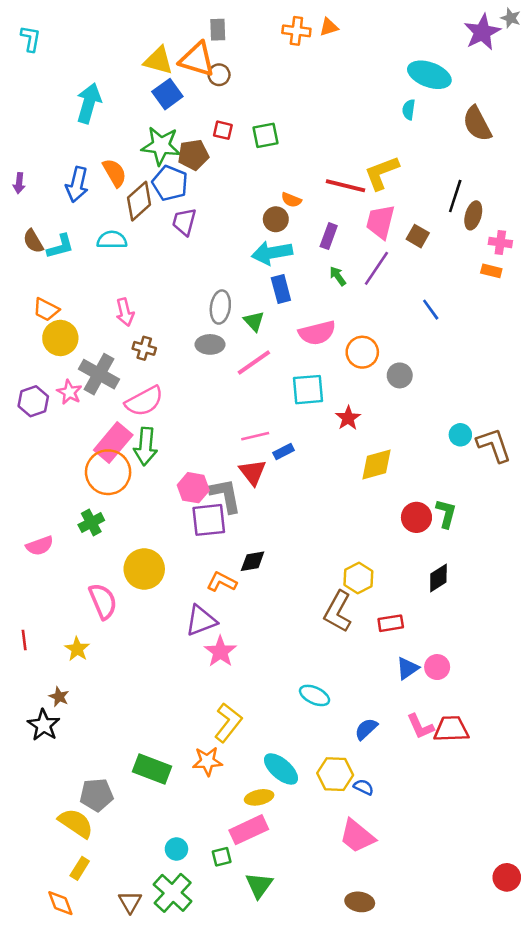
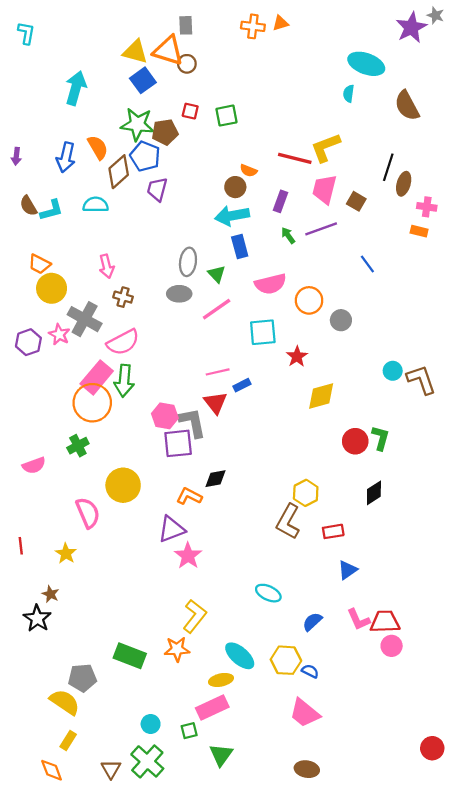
purple line: (376, 268) -> (321, 229), turned 36
pink circle: (437, 667) -> (392, 646), moved

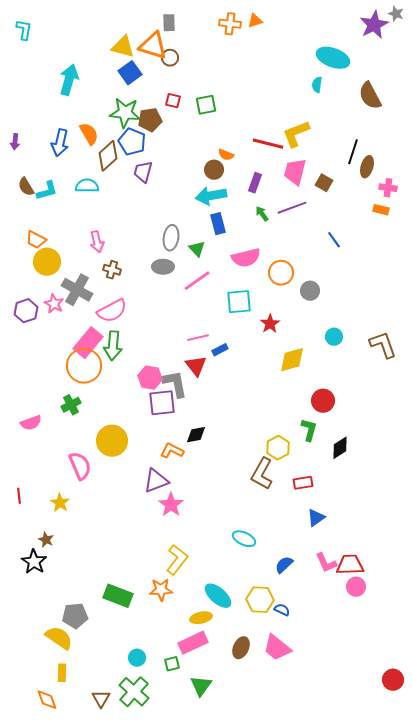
cyan circle: (393, 371) -> (334, 337), moved
green L-shape: (381, 438) -> (309, 430), moved
yellow rectangle: (68, 741) -> (62, 673), turned -30
brown ellipse: (307, 769) -> (241, 648), moved, turned -75

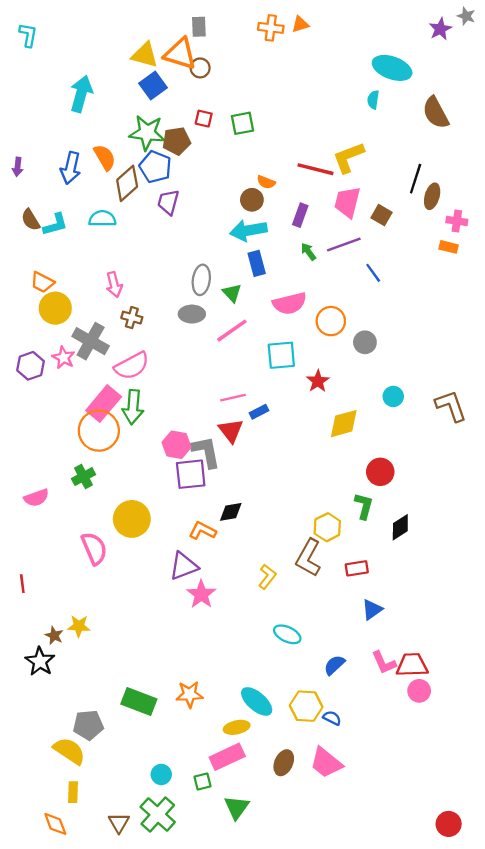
purple star: (374, 25) -> (440, 29), size x0.7
blue line: (334, 240) -> (373, 273), moved
yellow star: (60, 503) -> (79, 626), moved, turned -30
yellow L-shape: (177, 560) -> (267, 577), moved, size x0.7
red circle: (393, 680) -> (449, 824), moved

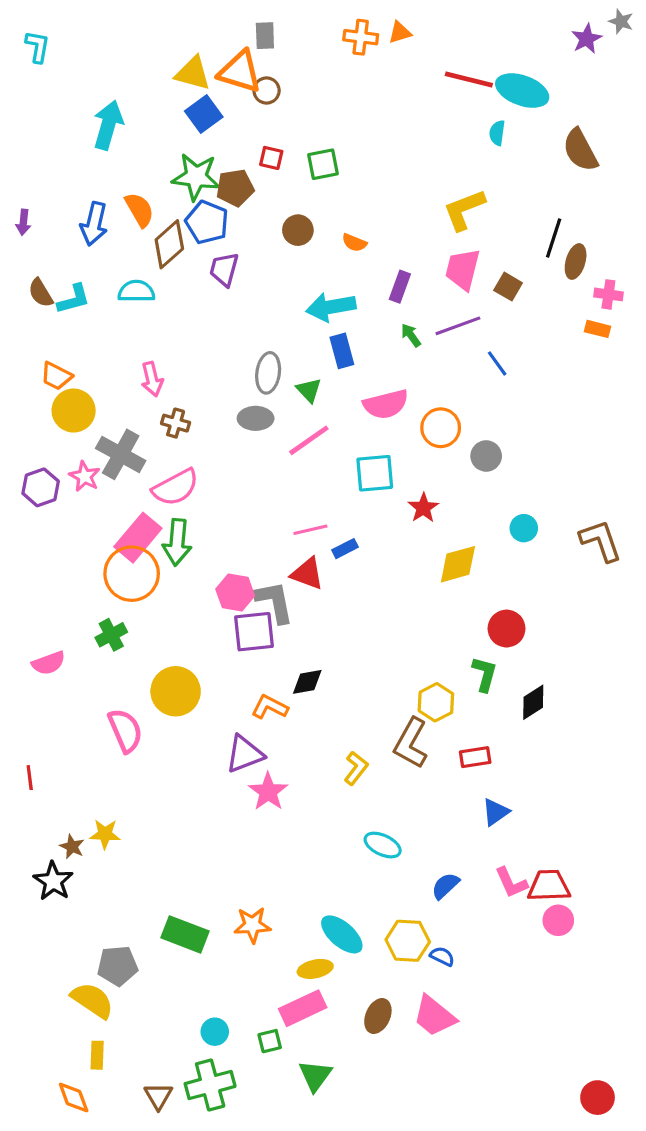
red line: (316, 169) -> (469, 80), moved
brown circle: (252, 200) -> (298, 230), moved
red triangle: (231, 431) -> (307, 574), turned -32
green cross: (158, 815) -> (210, 1085), turned 33

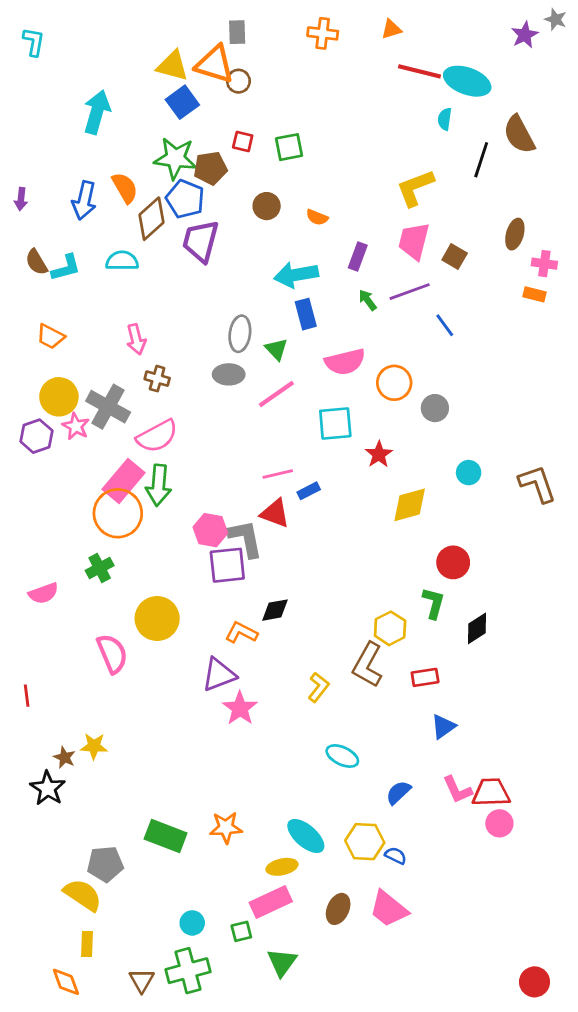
orange triangle: (400, 32) -> (391, 29), moved
black line: (554, 238) -> (481, 160), moved
purple trapezoid: (224, 269) -> (201, 241), size x1.4
yellow circle: (74, 411) -> (59, 397), moved

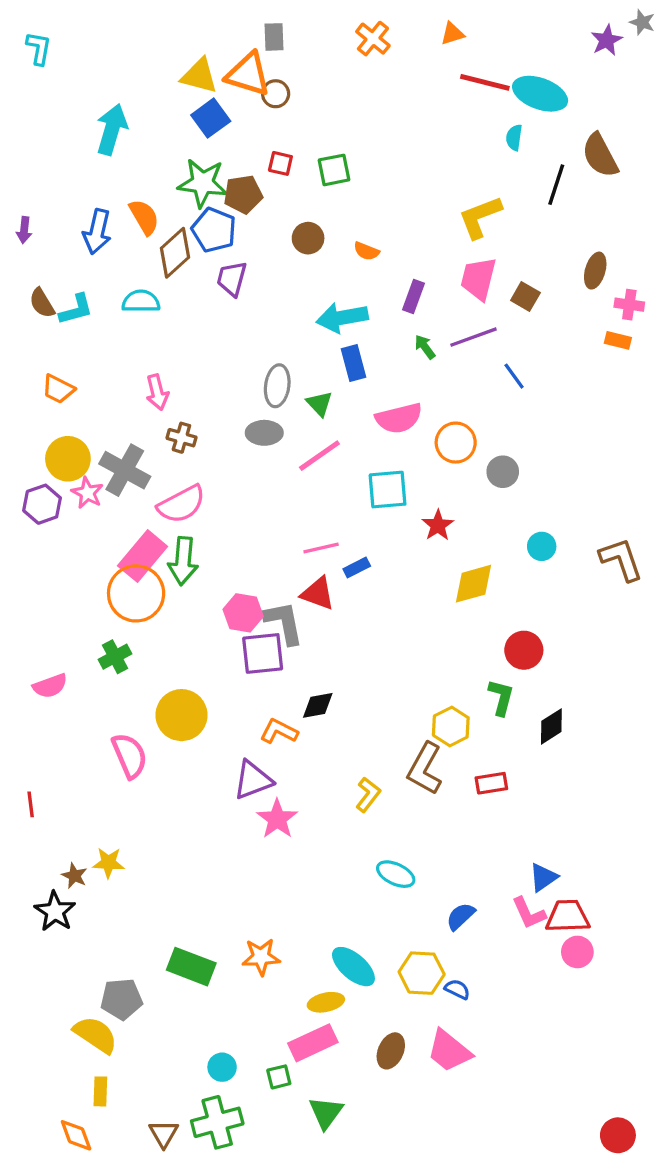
orange cross: (323, 33) -> (373, 39), turned 32
purple trapezoid: (201, 241) -> (232, 279), size x0.7
blue triangle: (443, 727) -> (543, 877), moved

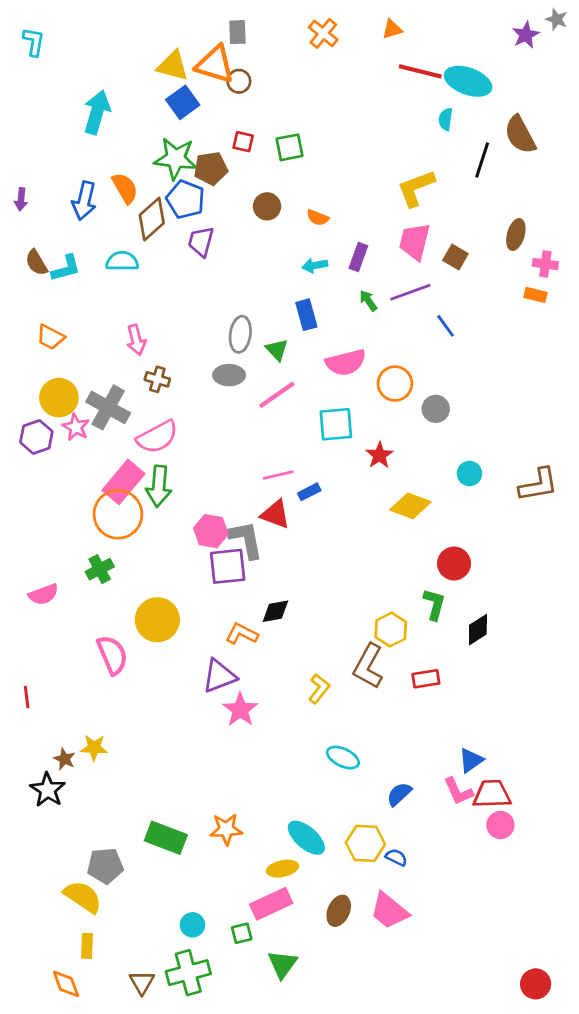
cyan arrow: (342, 318) -> (315, 265), moved, size x0.6
brown L-shape: (621, 559) -> (538, 485), turned 99
yellow diamond: (474, 584) -> (410, 506), turned 36

